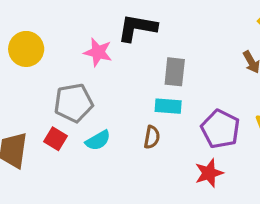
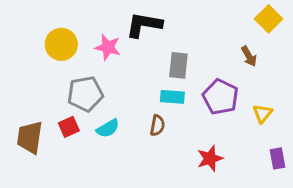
yellow circle: (26, 49) -> (61, 44), moved
purple pentagon: (220, 129) -> (220, 97), moved
red square: (56, 139) -> (69, 127), turned 35

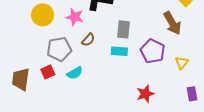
brown arrow: (249, 56) -> (172, 23), size x1.6
brown semicircle: (157, 125) -> (88, 40), moved, turned 32

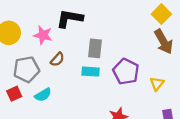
brown arrow: (172, 23) -> (164, 42), moved

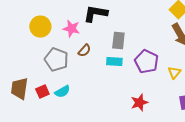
gray pentagon: (26, 69) -> (56, 60), turned 30
red square: (14, 94) -> (42, 92), moved
cyan semicircle: (43, 95) -> (62, 92), moved

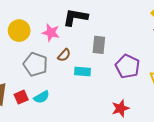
cyan rectangle: (114, 62) -> (83, 71), moved

